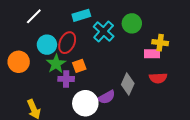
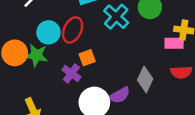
green star: (56, 64) -> (36, 55), moved, turned -30
purple cross: (66, 79) -> (71, 73), turned 35

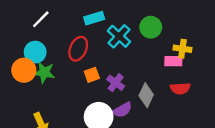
cyan circle: (48, 32) -> (35, 52), moved
purple cross: (71, 73) -> (116, 83), moved

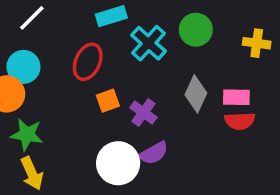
yellow cross: (182, 49) -> (257, 43), moved
pink rectangle: (173, 61) -> (236, 97), moved
green star: (44, 73) -> (27, 134), moved
gray diamond: (146, 95) -> (196, 94), moved

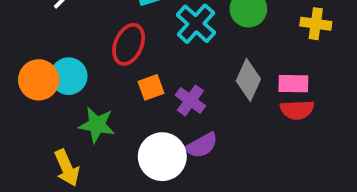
cyan circle: (23, 67) -> (69, 76), moved
green star: (27, 134) -> (97, 125), moved

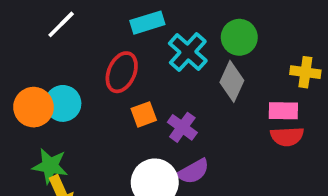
yellow cross: (316, 24) -> (305, 72), moved
gray diamond: (248, 80) -> (232, 81), moved
green star: (97, 125) -> (50, 166), moved

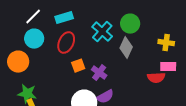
cyan rectangle: (147, 23) -> (64, 18), moved
cyan circle: (63, 103) -> (34, 39), moved
pink rectangle: (283, 111) -> (168, 67), moved

